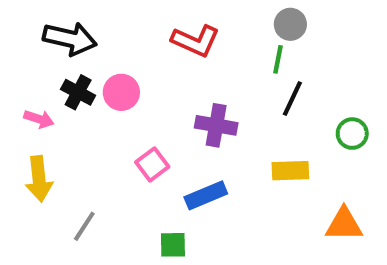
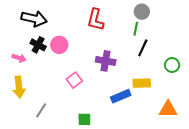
red L-shape: (196, 41) -> (96, 20), turned 80
blue rectangle: (206, 195) -> (121, 96), moved

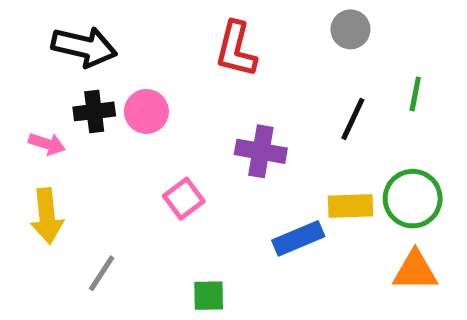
green line: (136, 29) -> (415, 94), moved
black cross: (38, 45) -> (94, 111), turned -35
green circle: (172, 65) -> (413, 199), moved, size x1.5

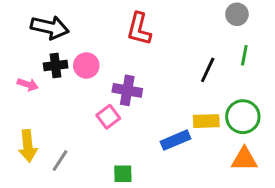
gray circle: (350, 29) -> (237, 14), moved
purple cross: (261, 151) -> (127, 90), moved
yellow arrow: (47, 216) -> (28, 146), moved

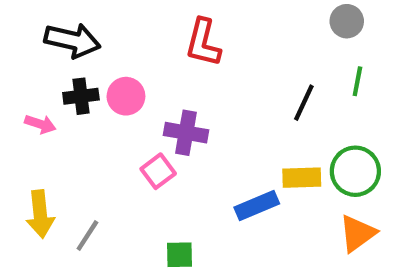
orange triangle: (244, 159) -> (357, 233), turned -36

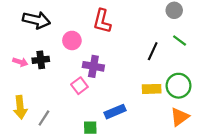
green line: (357, 81) -> (180, 40), turned -64
black cross: (81, 96) -> (41, 60), moved
pink circle: (126, 96) -> (72, 40), moved
blue rectangle: (257, 206) -> (115, 112), moved

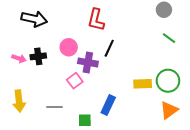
pink circle: (72, 40) -> (69, 47), moved
black line: (153, 51) -> (109, 48), moved
blue rectangle: (115, 112) -> (108, 105), turned -42
gray line: (44, 118) -> (54, 107), moved, turned 56

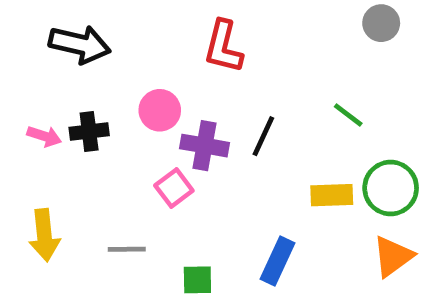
green line: (169, 38) -> (348, 115), moved
black line: (109, 48) -> (263, 136), moved
blue rectangle: (108, 105) -> (278, 261), moved

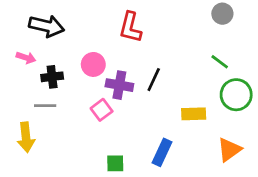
green line: (348, 115) -> (220, 62), moved
pink arrow: (44, 136) -> (26, 58), moved
green circle: (391, 188) -> (236, 95), moved
gray line: (127, 249) -> (45, 106), moved

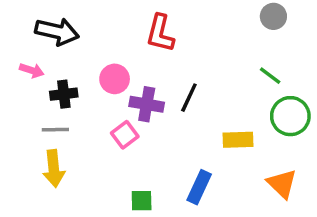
yellow arrow: (26, 137) -> (54, 169), moved
orange triangle: (229, 150) -> (282, 184), turned -40

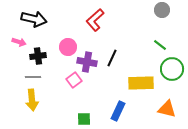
red L-shape: (160, 33) -> (95, 20), turned 35
yellow rectangle: (238, 140) -> (141, 83), size x1.4
orange triangle: (282, 184) -> (167, 109), turned -30

